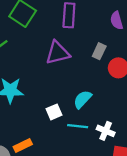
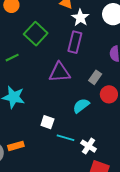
cyan semicircle: (82, 99) -> (81, 106), moved
white square: (54, 112) -> (47, 122), turned 32

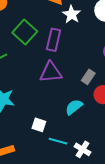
purple rectangle: (75, 42) -> (54, 40), moved

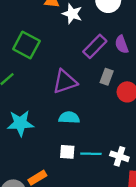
purple rectangle: (54, 40) -> (95, 46), moved, turned 45
cyan semicircle: (74, 107) -> (69, 118), moved, turned 54
white square: (39, 125) -> (67, 152), moved

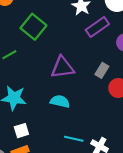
purple rectangle: (95, 46) -> (97, 27), moved
white square: (67, 152) -> (21, 131), moved, turned -32

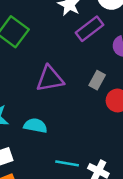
cyan semicircle: (60, 101) -> (35, 126), moved

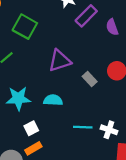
gray rectangle: (97, 80) -> (90, 79), moved, turned -64

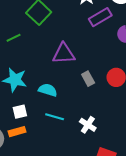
cyan line: (83, 127) -> (55, 117), moved
white cross: (109, 130) -> (88, 125), moved

